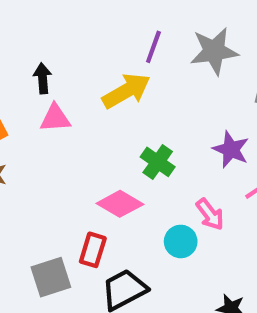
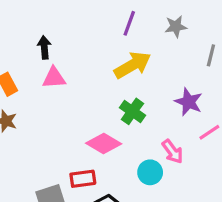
gray star: (214, 51) -> (176, 27), size x0.6
yellow arrow: (126, 91) -> (132, 65), moved
red rectangle: (93, 250) -> (83, 179), turned 65

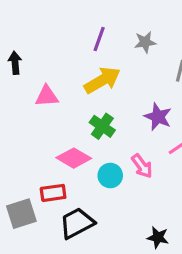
pink triangle: (54, 78) -> (47, 96), moved
cyan circle: (150, 172) -> (110, 176), moved

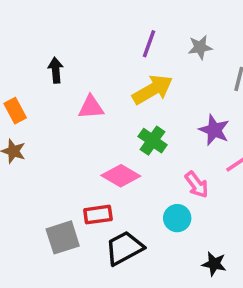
cyan circle: (110, 176) -> (177, 218), moved

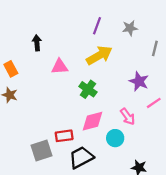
green cross: (153, 141) -> (88, 89), moved
pink diamond: (121, 176) -> (92, 121), moved, turned -45

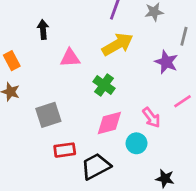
purple star: (139, 81) -> (166, 62), moved
red rectangle: (64, 136) -> (65, 150), moved
gray square: (41, 151) -> (48, 115), moved

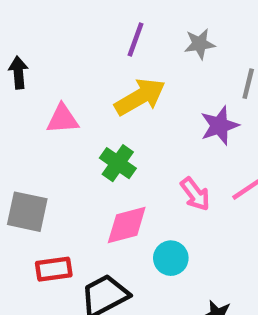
purple star: (166, 62) -> (219, 126), turned 30
gray square: (48, 115) -> (27, 212), turned 30
pink arrow: (151, 118) -> (195, 194), moved

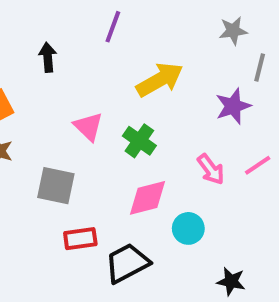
purple line: (135, 39) -> (113, 27), moved
gray star: (200, 44) -> (233, 31), moved
pink triangle: (63, 119) -> (88, 127), moved, turned 48

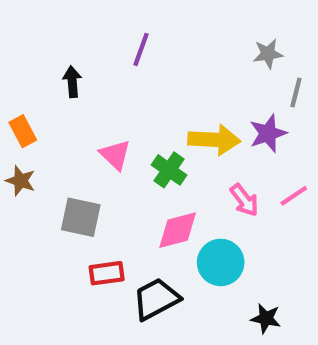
yellow arrow: (160, 80) -> (214, 140), moved, turned 33
cyan circle: (188, 228) -> (221, 262), size x1.4

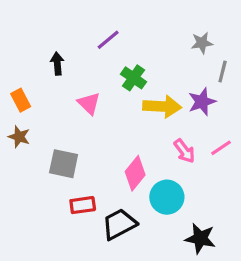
purple line: (141, 49) -> (108, 40), turned 30
pink triangle: (115, 155) -> (89, 103), moved
green cross: (169, 170) -> (134, 78), moved
pink diamond: (178, 230) -> (135, 173), turned -36
black star: (266, 318) -> (200, 238), size x1.4

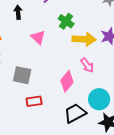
pink arrow: (184, 151) -> (87, 65), moved
cyan circle: (167, 197) -> (99, 99), moved
black trapezoid: (119, 224) -> (75, 113), moved

